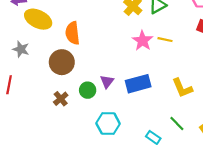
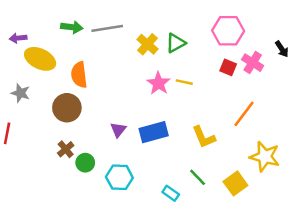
green circle: (88, 90) -> (85, 163), moved

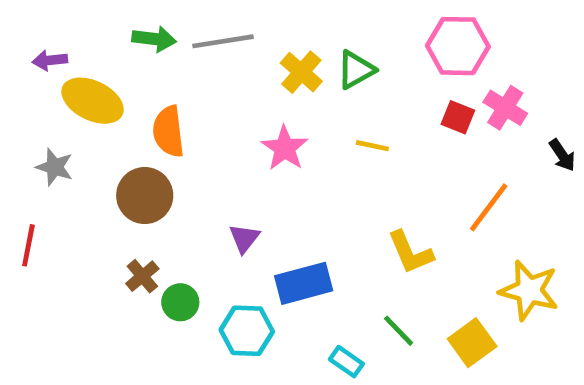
black arrow: (282, 49) -> (562, 155), moved
pink star: (159, 83) -> (285, 148), moved
blue rectangle: (154, 132) -> (304, 283), moved

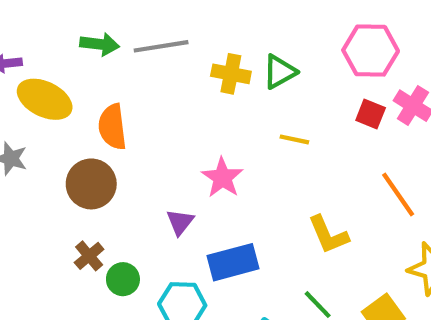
yellow cross: (301, 72) -> (231, 74), turned -30
pink star: (285, 148) -> (222, 178), moved
orange line: (489, 207) -> (398, 195), turned -72

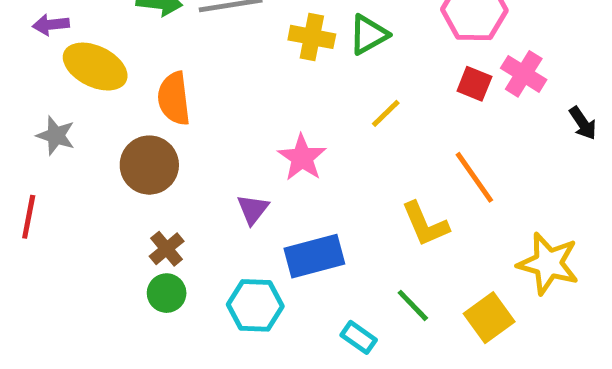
yellow line: (294, 139) -> (386, 113), turned -56
orange line: (398, 195) -> (474, 177), moved
brown cross: (89, 256) -> (167, 249), moved
green circle: (123, 279) -> (167, 293), moved

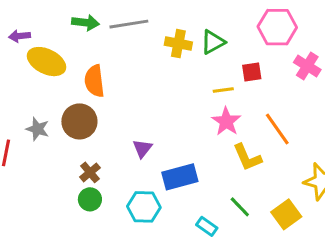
red square: (474, 84) -> (252, 72), moved, turned -30
yellow line: (386, 113) -> (223, 90), turned 36
gray star: (56, 135) -> (38, 129), moved
pink star: (302, 158) -> (226, 121), moved

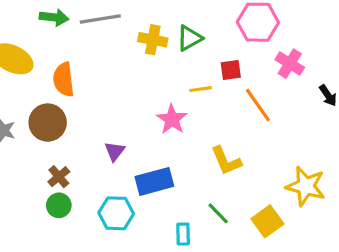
pink star: (226, 121) -> (172, 119), moved
orange line: (277, 129) -> (258, 105), moved
cyan rectangle: (207, 226) -> (183, 234), turned 54

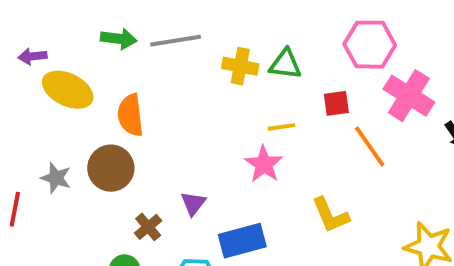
green triangle: (189, 38) -> (285, 64), turned 36
pink cross: (290, 64) -> (409, 96), size x1.4
yellow line: (201, 89) -> (281, 127), moved
brown cross: (59, 177) -> (148, 227), moved

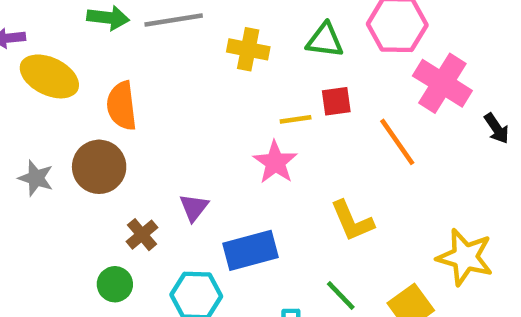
green triangle: (285, 64) -> (325, 40), moved
red square: (336, 103) -> (336, 101), moved

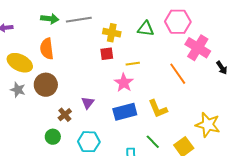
yellow ellipse: (49, 76) -> (20, 63), moved
red square: (336, 101) -> (107, 54), moved
orange semicircle: (122, 106) -> (47, 49), moved
blue rectangle: (250, 250) -> (125, 112), moved

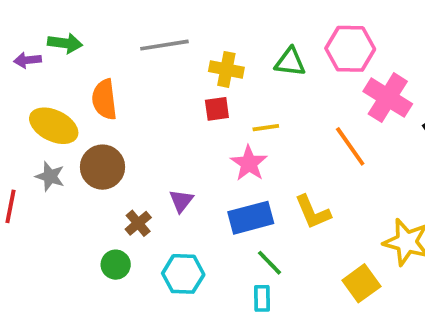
green arrow: (50, 19) -> (65, 43), moved
green line: (153, 142) -> (270, 263), moved

